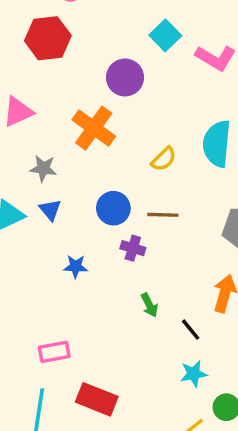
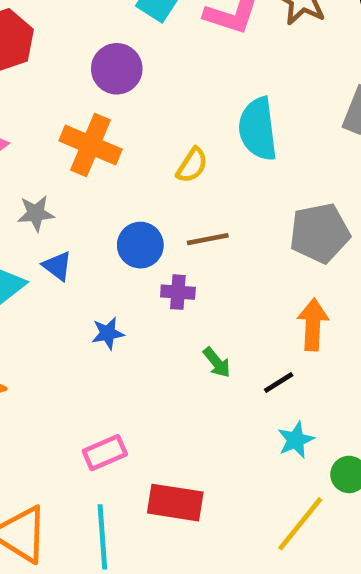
black line: (191, 330) -> (279, 382), turned -70

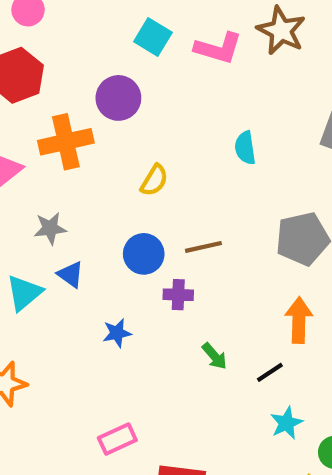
cyan semicircle: (258, 129) -> (245, 148), size x0.6
orange cross: (91, 145) -> (66, 142), moved, turned -34
yellow semicircle: (192, 165) -> (154, 180), moved

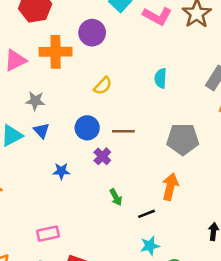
purple cross: (178, 295) -> (102, 156), turned 30

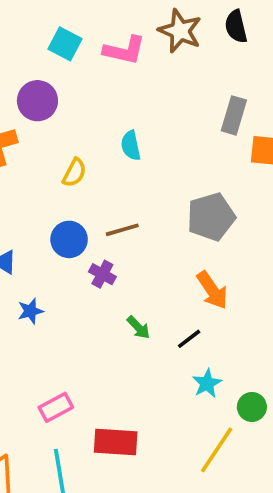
cyan semicircle: (161, 78) -> (131, 146), moved
blue star: (61, 171) -> (30, 311), moved
orange arrow: (170, 187) -> (212, 290), turned 148

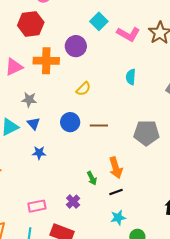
cyan semicircle: (131, 146) -> (131, 77), moved
purple cross: (102, 274) -> (73, 202), moved
orange arrow: (212, 290) -> (116, 168), moved

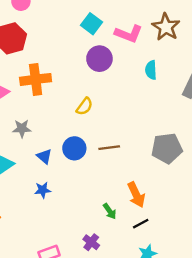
purple circle: (76, 46) -> (99, 59), moved
cyan semicircle: (131, 77) -> (151, 70), moved
blue triangle: (33, 124) -> (44, 156), moved

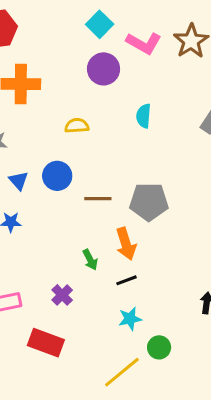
cyan semicircle: (151, 70) -> (144, 116), moved
yellow semicircle: (84, 106) -> (77, 126), turned -138
brown line: (109, 148) -> (98, 199), moved
gray pentagon: (167, 148) -> (149, 202), moved

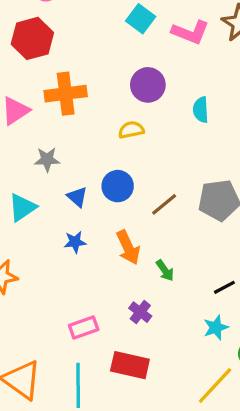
purple circle: (104, 69) -> (148, 85), moved
brown line: (98, 199) -> (164, 204), turned -32
orange arrow: (126, 244) -> (128, 247), moved
black line: (127, 280) -> (224, 287), moved

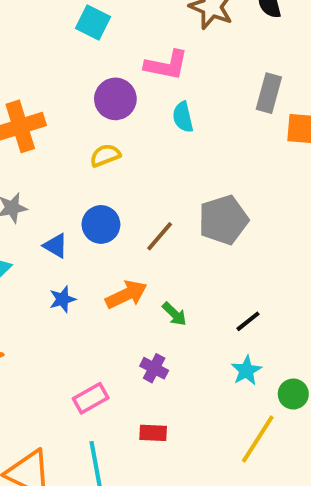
pink L-shape: (190, 32) -> (166, 65), moved
orange arrow: (128, 247) -> (126, 295), turned -80
red rectangle: (130, 365) -> (153, 433), size x0.6

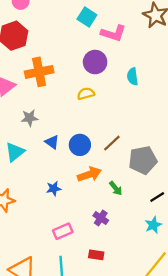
pink L-shape: (166, 65) -> (113, 33), moved
gray pentagon: (223, 220) -> (143, 160), moved
blue circle: (101, 224) -> (80, 145), moved
blue star: (63, 299) -> (54, 189), moved

